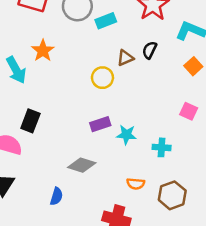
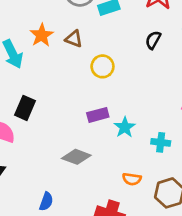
brown triangle: (125, 58) -> (74, 39), moved, turned 42
cyan star: (126, 135) -> (125, 127), turned 30
blue semicircle: (56, 196) -> (46, 201), moved

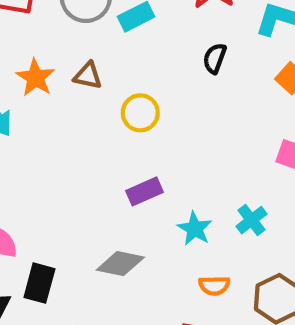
black rectangle: (25, 108) -> (39, 283), moved
cyan star: (125, 127) -> (195, 229), moved
cyan cross: (161, 142) -> (251, 220), turned -36

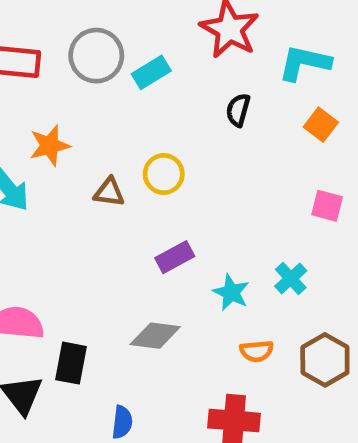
brown triangle: (88, 76) -> (109, 192), moved
orange star: (35, 78) -> (50, 145), turned 30

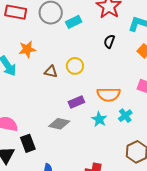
gray diamond: (155, 336) -> (59, 124), moved
orange semicircle: (257, 351) -> (109, 94), moved, size x1.6
black rectangle: (71, 363) -> (28, 143), turned -36

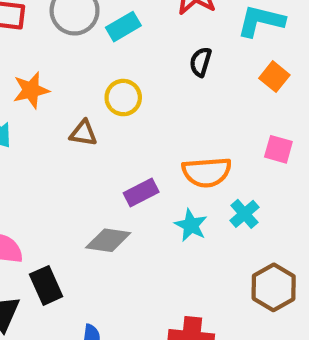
yellow circle: (75, 66) -> (123, 98), moved

